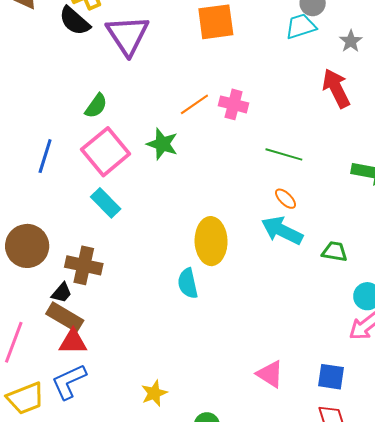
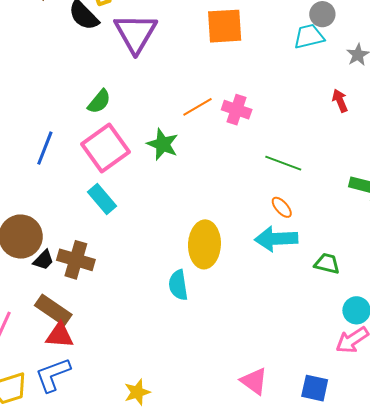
red arrow: (336, 88) -> (340, 101), size x0.6
cyan arrow: (282, 230) -> (276, 239), turned -33
black trapezoid: (62, 293) -> (43, 260), moved

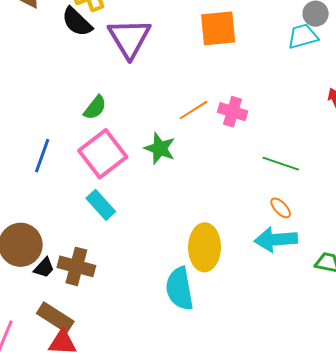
cyan semicircle: (178, 285) -> (180, 289), size x1.4

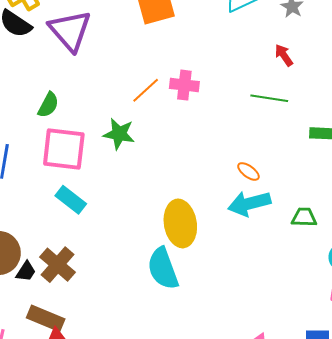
pink square: (103, 154) -> (64, 149), turned -36
green line: (281, 164) -> (269, 98), moved
brown cross: (76, 266) -> (57, 265), turned 36

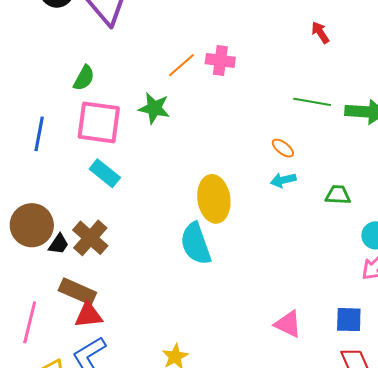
green line: (269, 98) -> (312, 102), moved
cyan arrow: (249, 203) -> (283, 180), size x0.6

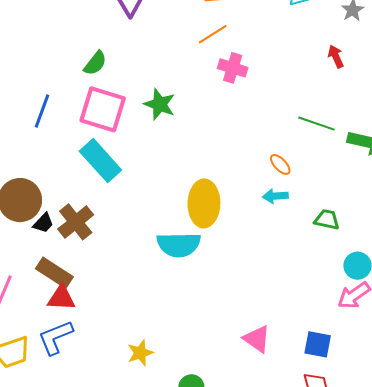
orange line: (181, 65) -> (213, 34), moved
cyan rectangle: (105, 173) -> (100, 161), size x1.4
cyan semicircle: (196, 244) -> (179, 245), turned -81

